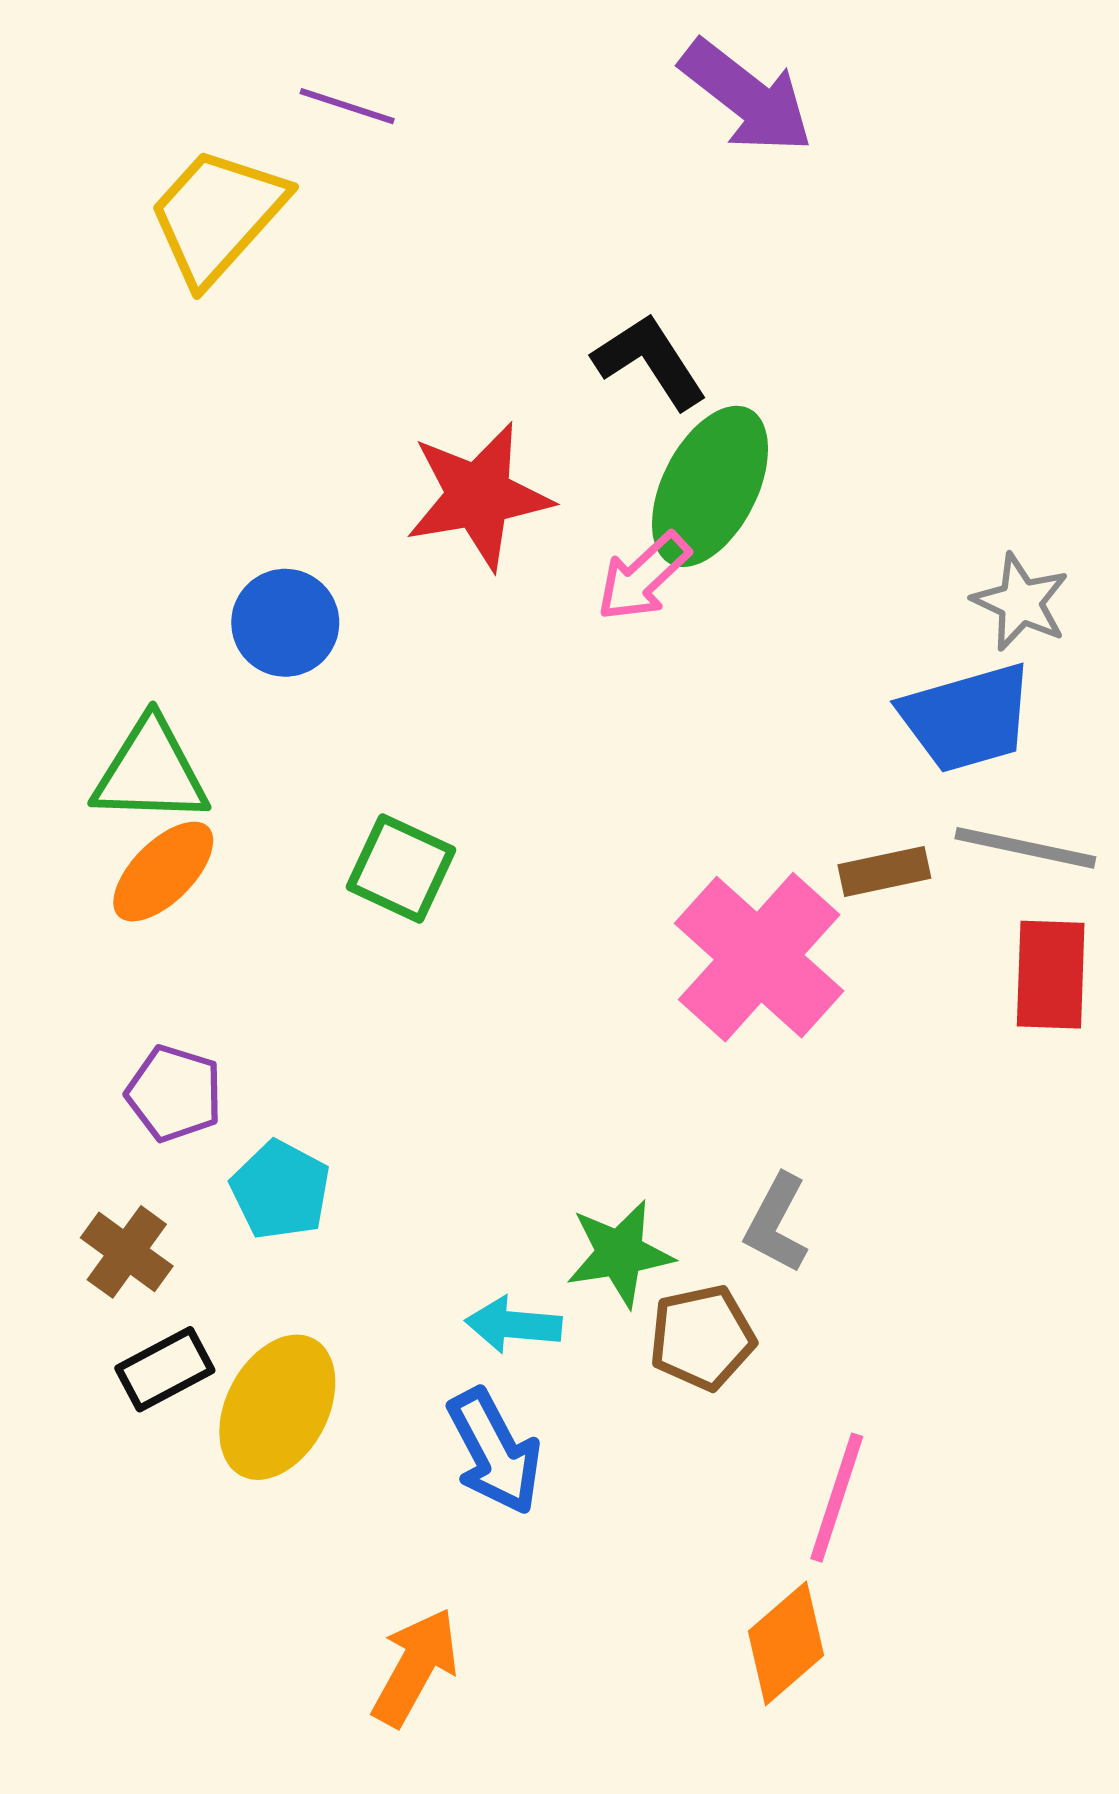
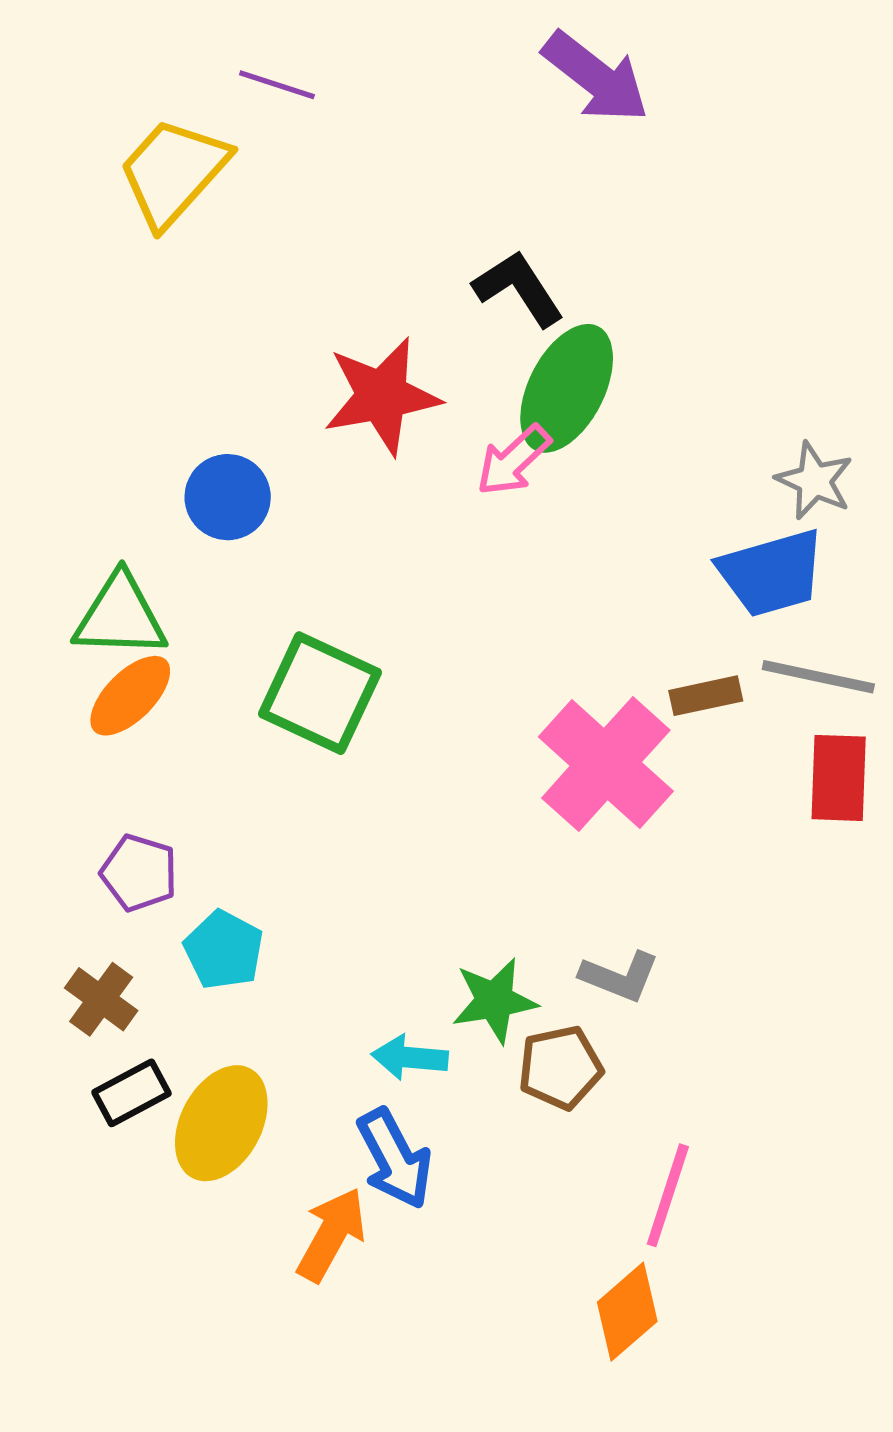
green square: (401, 868) -> (320, 693), size x1.4
gray L-shape: (777, 1223) -> (620, 977), turned -96
orange arrow: (415, 1667) -> (331, 1235), moved

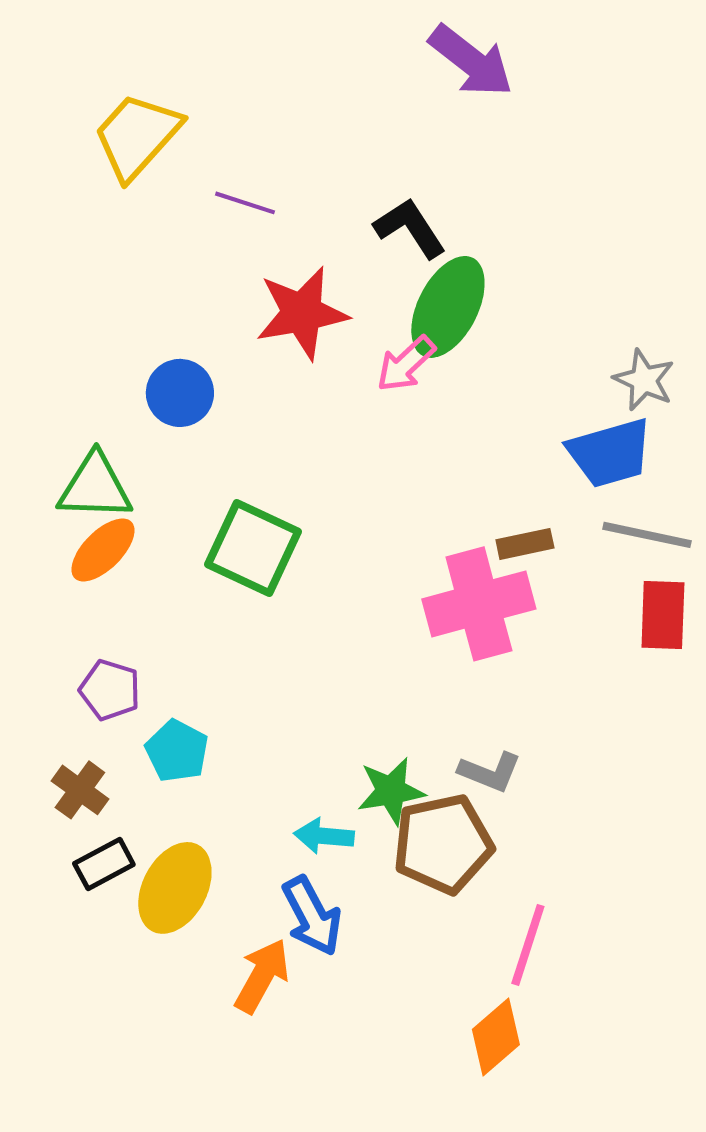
purple line: (277, 85) -> (245, 203), moved
brown rectangle: (706, 696) -> (525, 544), moved
pink cross: (606, 764) -> (479, 604), turned 33
brown pentagon: (560, 1068) -> (443, 844), size x1.5

